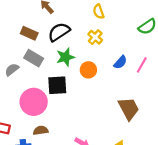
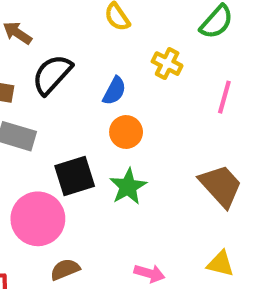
yellow cross: (95, 37) -> (167, 64), moved
green star: (65, 57) -> (128, 187), moved
blue semicircle: (120, 62) -> (114, 91), moved

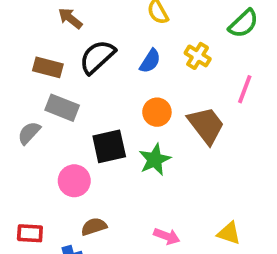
blue semicircle: (114, 91) -> (150, 61), moved
brown trapezoid: (221, 186) -> (206, 125), moved
pink circle: (38, 219) -> (74, 181), size x0.7

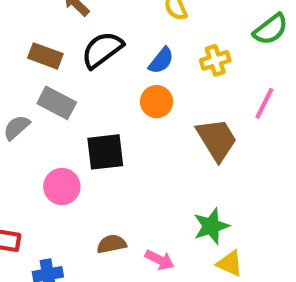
yellow cross: (198, 56) -> (215, 60), turned 35
orange circle: (157, 112) -> (157, 102), moved
green star: (155, 160) -> (211, 226), moved
brown semicircle: (94, 227) -> (112, 244), moved

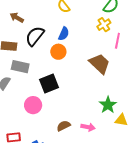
yellow cross: (215, 60) -> (104, 25), moved
orange circle: (157, 102) -> (58, 52), moved

